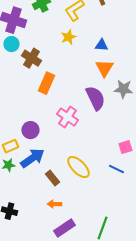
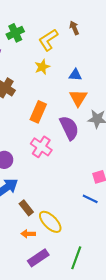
orange rectangle: (46, 83) -> (38, 112), moved
yellow ellipse: (78, 167) -> (50, 222), moved

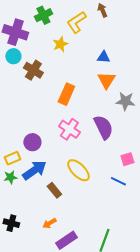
yellow star: (42, 67) -> (60, 44), moved
purple semicircle: (69, 128) -> (103, 127), moved
yellow ellipse: (50, 222) -> (78, 170), moved
orange arrow: (28, 234) -> (49, 223), moved, turned -32

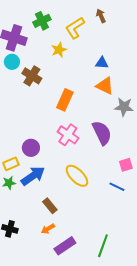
orange triangle: (106, 80) -> (105, 86), turned -36
brown rectangle: (54, 190) -> (50, 206), moved

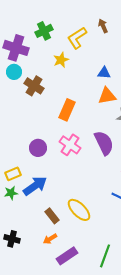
orange triangle: (105, 86) -> (107, 96), turned -36
purple circle: (31, 148) -> (38, 148), moved
yellow ellipse: (77, 176) -> (79, 210), moved

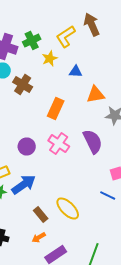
brown arrow: (103, 26) -> (92, 24), size x1.6
green cross: (44, 31) -> (32, 40), moved
blue triangle: (104, 73) -> (76, 72), moved

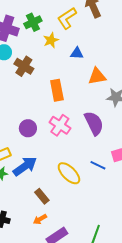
orange rectangle: (56, 108) -> (57, 90), turned -35
blue line: (108, 196) -> (98, 165), moved
yellow ellipse: (68, 208) -> (69, 173), moved

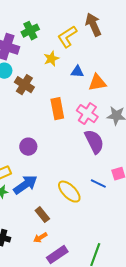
green cross: (33, 22) -> (30, 31), moved
orange triangle: (97, 76) -> (97, 83), moved
pink cross: (60, 125) -> (87, 114), moved

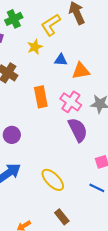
blue line: (98, 184) -> (97, 188), moved
brown rectangle: (42, 215) -> (62, 217), moved

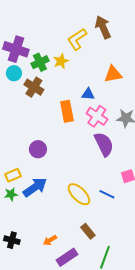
green cross: (14, 19) -> (40, 62), moved
blue triangle: (61, 60) -> (88, 94), moved
orange triangle: (81, 71) -> (113, 74), moved
blue line: (97, 188) -> (107, 194), moved

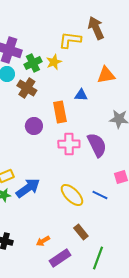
yellow L-shape: (77, 39) -> (70, 40), turned 40
pink cross: (97, 116) -> (69, 144), moved, turned -35
purple circle: (38, 149) -> (34, 126), moved

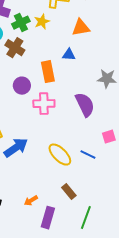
orange triangle: (106, 75) -> (81, 28), moved
pink cross: (69, 144) -> (44, 104), moved
purple rectangle: (60, 258) -> (48, 218), turned -40

